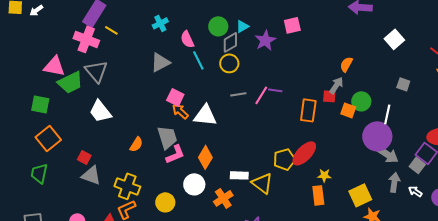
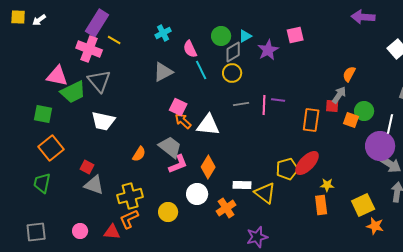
pink line: (261, 95) -> (264, 105), turned -30
white trapezoid: (100, 111) -> (103, 121), turned -40
gray trapezoid: (167, 137) -> (170, 147), turned -35
yellow cross: (127, 186) -> (130, 196), turned -35

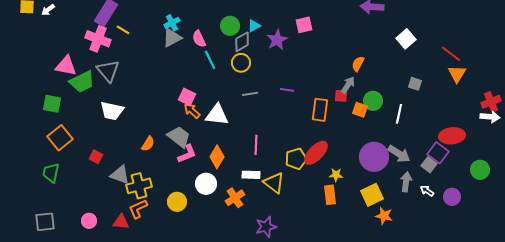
gray triangle: (163, 72) -> (172, 38), moved
pink line: (264, 105) -> (256, 145), moved
purple circle: (380, 146) -> (374, 157), moved
gray triangle: (94, 185) -> (120, 175), moved

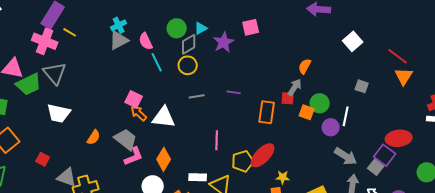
orange semicircle: (148, 144) -> (94, 137), moved
pink line: (256, 145) -> (217, 140), moved
purple circle: (374, 157) -> (331, 127), moved, size x0.6

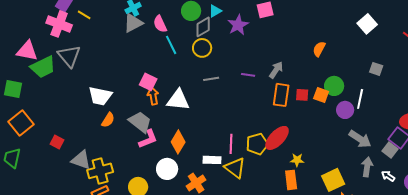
gray arrow: (295, 87) -> (276, 70), moved
red square: (288, 98) -> (302, 95), moved
white trapezoid: (59, 113) -> (100, 96), moved
orange arrow: (139, 113) -> (153, 96), turned 36
pink line: (217, 140) -> (231, 144), moved

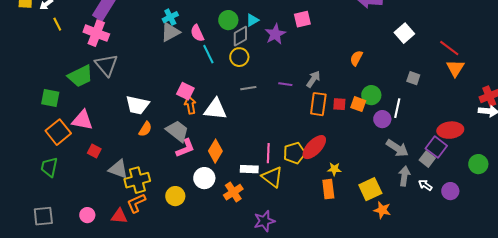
yellow line: (84, 15) -> (57, 24), moved, turned 32
pink triangle: (27, 51) -> (82, 120), moved

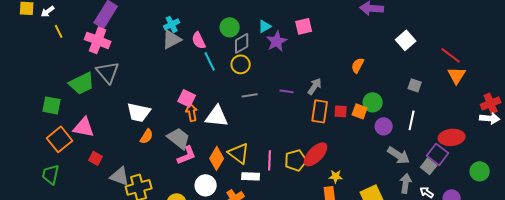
cyan triangle: (252, 20) -> (265, 26), moved
white line: (397, 108) -> (412, 120), moved
yellow triangle: (272, 177) -> (239, 153), moved

